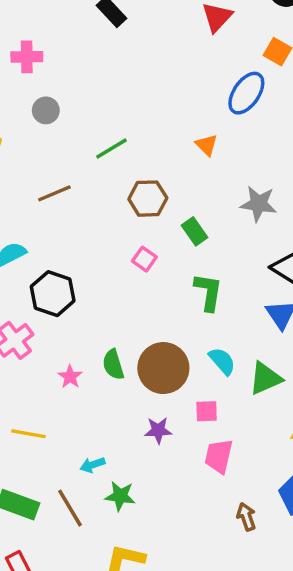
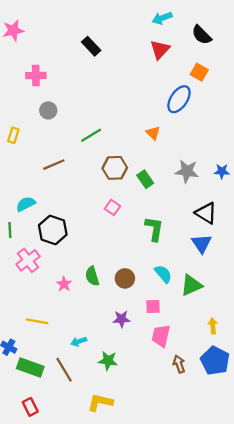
green rectangle: (194, 231) -> (145, 179), moved
brown circle: (163, 368) -> (125, 278), size x0.6
green star: (120, 496) -> (108, 361), moved
brown arrow: (246, 517) -> (179, 364), moved

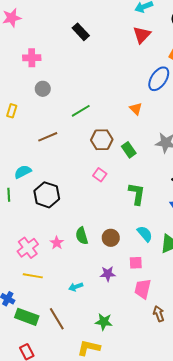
pink cross: (28, 260) -> (28, 248), moved
cyan arrow: (79, 342) -> (76, 287), moved
green star: (108, 361) -> (104, 322), moved

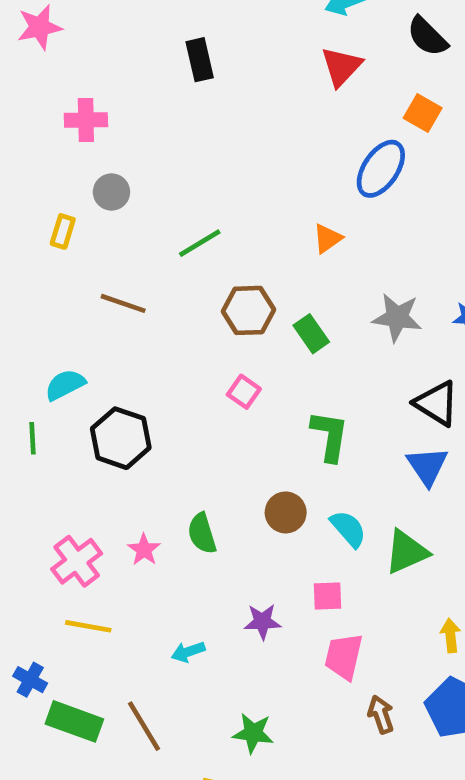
black rectangle: (81, 32) -> (200, 60), turned 30
orange triangle: (136, 109) -> (327, 238), turned 40
yellow rectangle: (12, 111) -> (63, 231), moved
brown line: (48, 137) -> (123, 303), turned 42
brown circle: (111, 238) -> (286, 512), moved

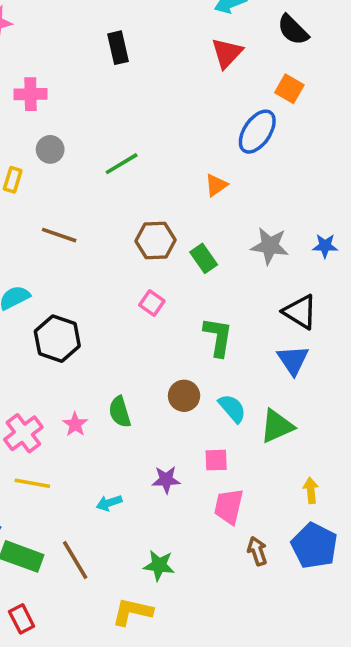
green line: (200, 243) -> (122, 164), moved

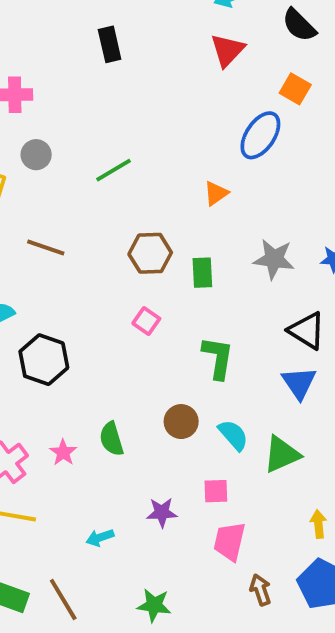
green rectangle: (204, 258) -> (202, 273), turned 32

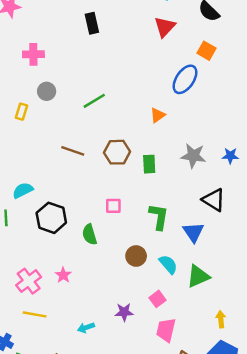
brown line: (46, 247) -> (73, 151), moved
pink square: (146, 321) -> (113, 206), moved, turned -35
blue triangle: (299, 383) -> (193, 232), moved
green semicircle: (111, 439) -> (90, 235), moved
pink square: (216, 491) -> (158, 299), turned -35

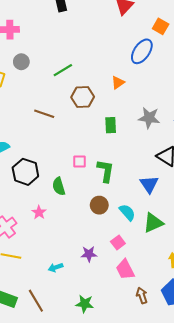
brown hexagon: (117, 152) -> (83, 97), moved
green L-shape: (159, 217) -> (105, 171), moved
pink star: (63, 275) -> (39, 212), moved
pink trapezoid: (166, 330) -> (125, 270), turned -40

